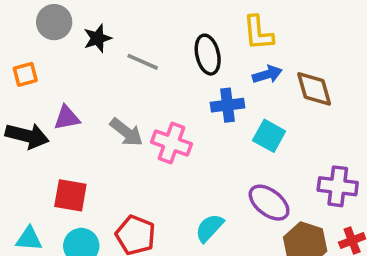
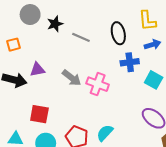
cyan semicircle: (209, 228) -> (105, 133), moved

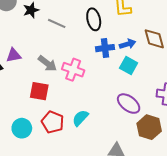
blue arrow: (153, 45) -> (128, 44), moved
red square: (39, 114) -> (39, 91), moved

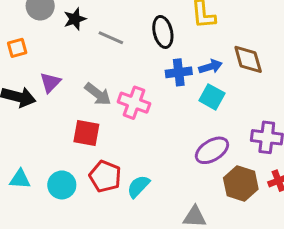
purple triangle: (14, 55) -> (50, 82), turned -35
purple ellipse: (129, 104) -> (212, 150), turned -70
cyan semicircle: (80, 118) -> (138, 186), moved

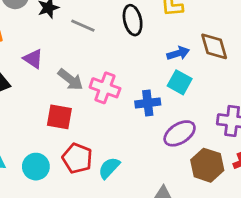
blue cross: (179, 72) -> (148, 103), moved
purple triangle: (50, 82) -> (33, 59), moved, turned -40

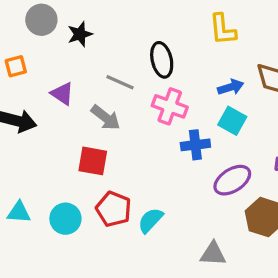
black ellipse: (133, 20) -> (162, 60), moved
gray line: (83, 26) -> (120, 82), moved
pink cross: (105, 88) -> (170, 106), moved

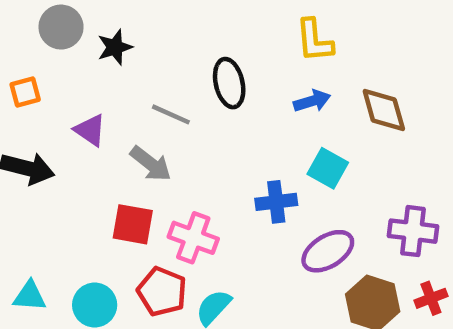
blue arrow: (231, 87) -> (312, 101), moved
pink cross: (170, 106) -> (193, 238), moved

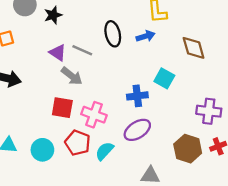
blue arrow: (312, 101) -> (146, 36), moved
purple triangle: (90, 130) -> (58, 53), moved
purple ellipse: (328, 251) -> (137, 130), moved

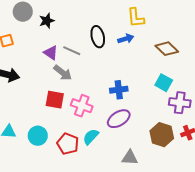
brown diamond: (194, 48) -> (167, 49), turned -30
cyan square: (164, 78) -> (164, 83), moved
red pentagon: (78, 143) -> (68, 144), moved

